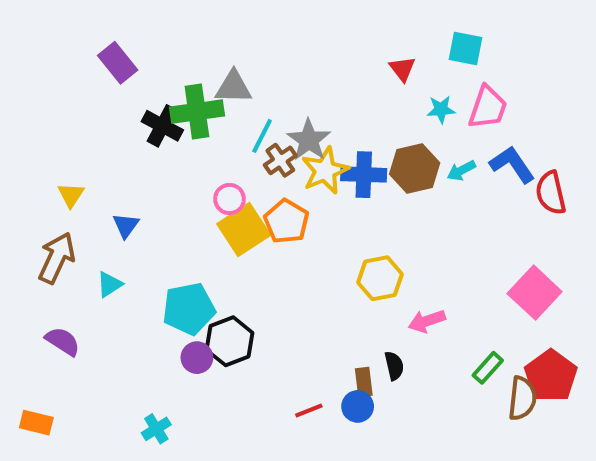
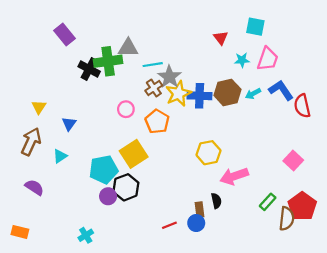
cyan line: (262, 136) -> (153, 65), moved, turned 54
yellow square: (244, 229) -> (134, 154), moved
pink square: (535, 293) -> (293, 161), size x0.7
pink arrow: (427, 321) -> (234, 176), size x1.4

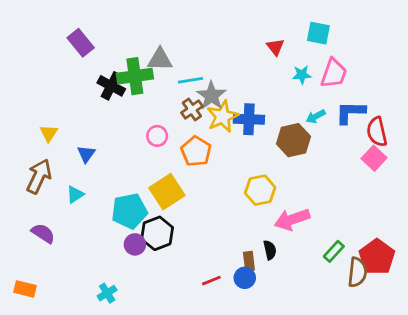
blue L-shape: (281, 90) -> (350, 112), turned -55
brown hexagon: (227, 92) -> (293, 140), moved
pink square: (293, 161) -> (374, 158), moved

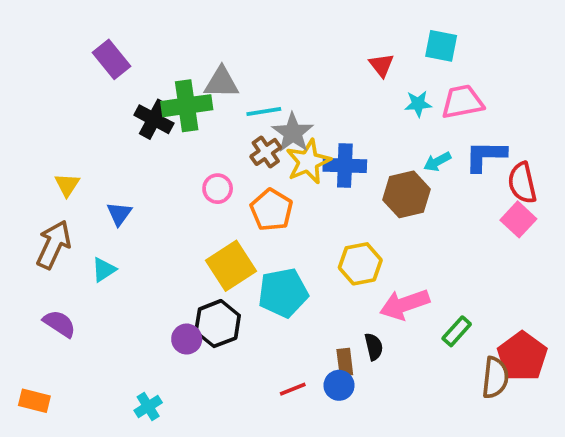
pink trapezoid: (334, 73) -> (462, 102), turned -120
cyan pentagon: (129, 211) -> (283, 293), moved
green rectangle: (334, 251) -> (457, 331), moved

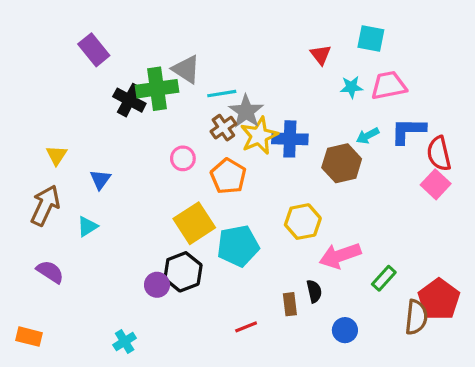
gray triangle: (221, 83) -> (186, 69), turned 32
blue circle: (339, 385) -> (345, 330), moved

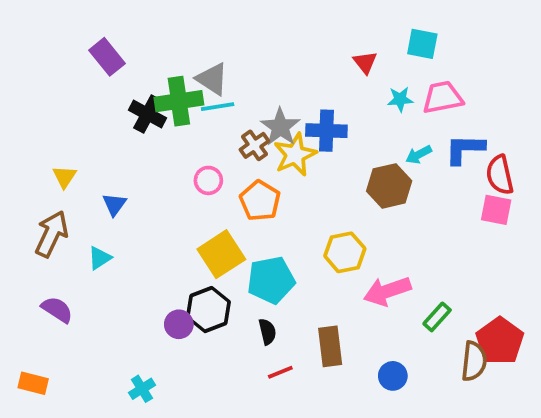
cyan line: (222, 94) -> (218, 107), moved
blue cross: (290, 139) -> (326, 131), moved
pink square: (436, 184) -> (496, 210), turned -32
black semicircle: (314, 291) -> (267, 332), moved
brown rectangle: (290, 304) -> (330, 346), size x1.5

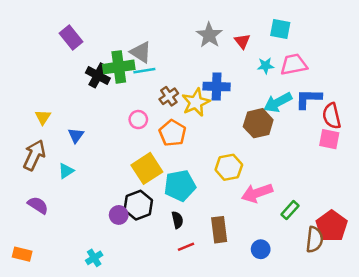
gray star: (280, 127) -> (209, 35), moved
cyan arrow: (419, 155) -> (278, 102), size x1.6

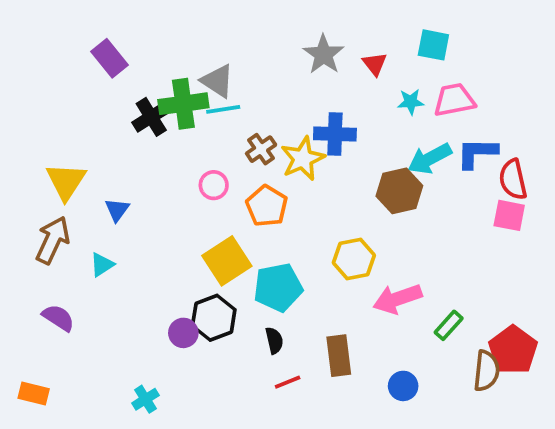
black cross: (98, 75) -> (151, 117), turned 30
yellow triangle: (43, 117) -> (66, 181), size x1.6

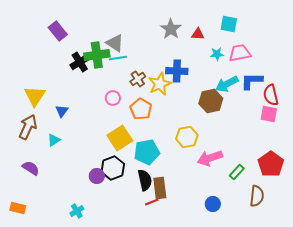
red triangle: (375, 64) -> (198, 34), turned -48
black semicircle: (274, 340) -> (145, 180), size x1.5
red pentagon: (513, 350) -> (271, 164), moved
brown rectangle: (339, 356) -> (160, 188), moved

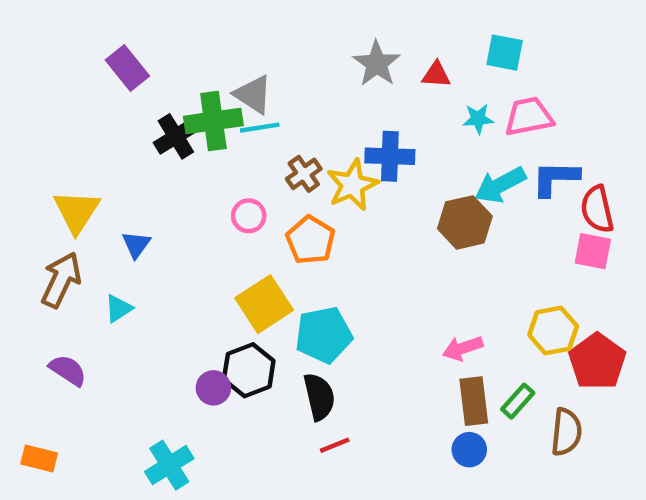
yellow hexagon: (187, 137) -> (553, 331), moved
pink arrow: (210, 158) -> (463, 348), size x0.7
green rectangle: (237, 172) -> (518, 401), moved
brown rectangle: (160, 188) -> (474, 401), moved
cyan cross: (77, 211) -> (169, 465), size x1.5

